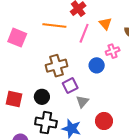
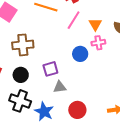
orange triangle: (105, 24) -> (95, 24), moved
brown cross: (56, 66) -> (23, 45), moved
gray triangle: (82, 102) -> (60, 87), turned 32

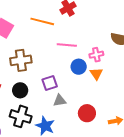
pink line: (74, 20) -> (67, 45), moved, turned 66
orange triangle: (95, 24) -> (96, 74), moved
red circle: (77, 110) -> (87, 113), moved

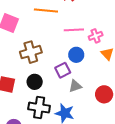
pink cross: (96, 55) -> (96, 36), moved
blue circle: (79, 67) -> (76, 55), moved

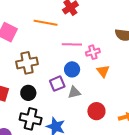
gray triangle: (75, 86) -> (74, 92), moved

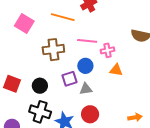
brown cross: (27, 63) -> (53, 50), moved
orange triangle: (103, 71) -> (116, 70), turned -48
red circle: (96, 111) -> (90, 114), moved

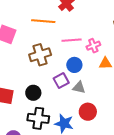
gray triangle: (86, 89) -> (79, 88), turned 32

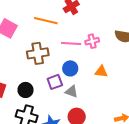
pink cross: (93, 46) -> (92, 41), moved

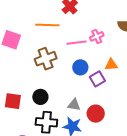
purple square: (55, 82) -> (97, 79), moved
gray triangle: (71, 92) -> (74, 105), moved

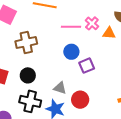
pink cross: (97, 36) -> (92, 23), turned -32
brown cross: (46, 59) -> (26, 42), moved
orange triangle: (111, 65) -> (109, 33), moved

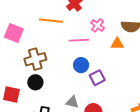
pink cross: (92, 23) -> (98, 25), moved
black circle: (28, 75) -> (35, 82), moved

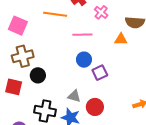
pink cross: (98, 25) -> (101, 12), moved
brown cross: (35, 59) -> (23, 56), moved

